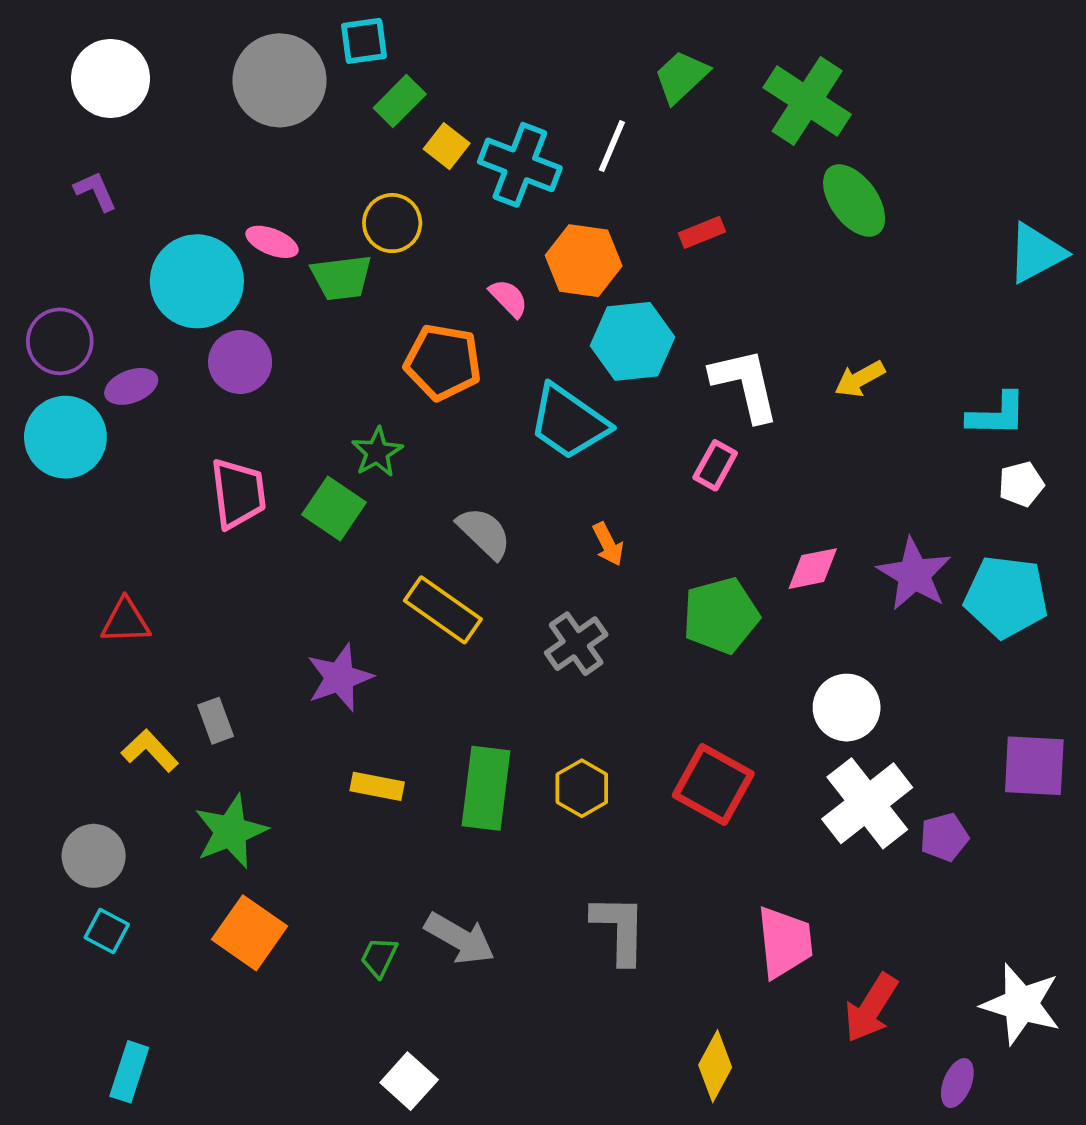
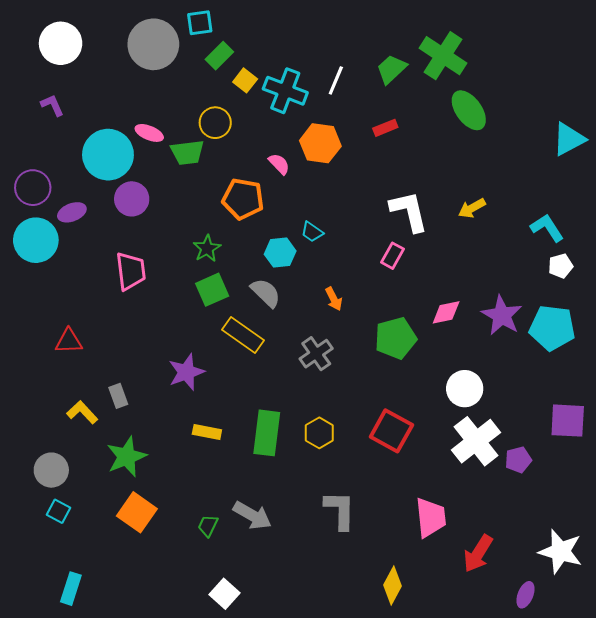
green trapezoid: (681, 77) -> (391, 69), moved
cyan hexagon: (633, 341) -> (280, 253), moved, size x0.7
cyan L-shape: (997, 415) -> (547, 228), turned -124
cyan trapezoid: (569, 422) -> (312, 232), size x0.5
green square: (334, 508) -> (212, 290), moved, turned 32

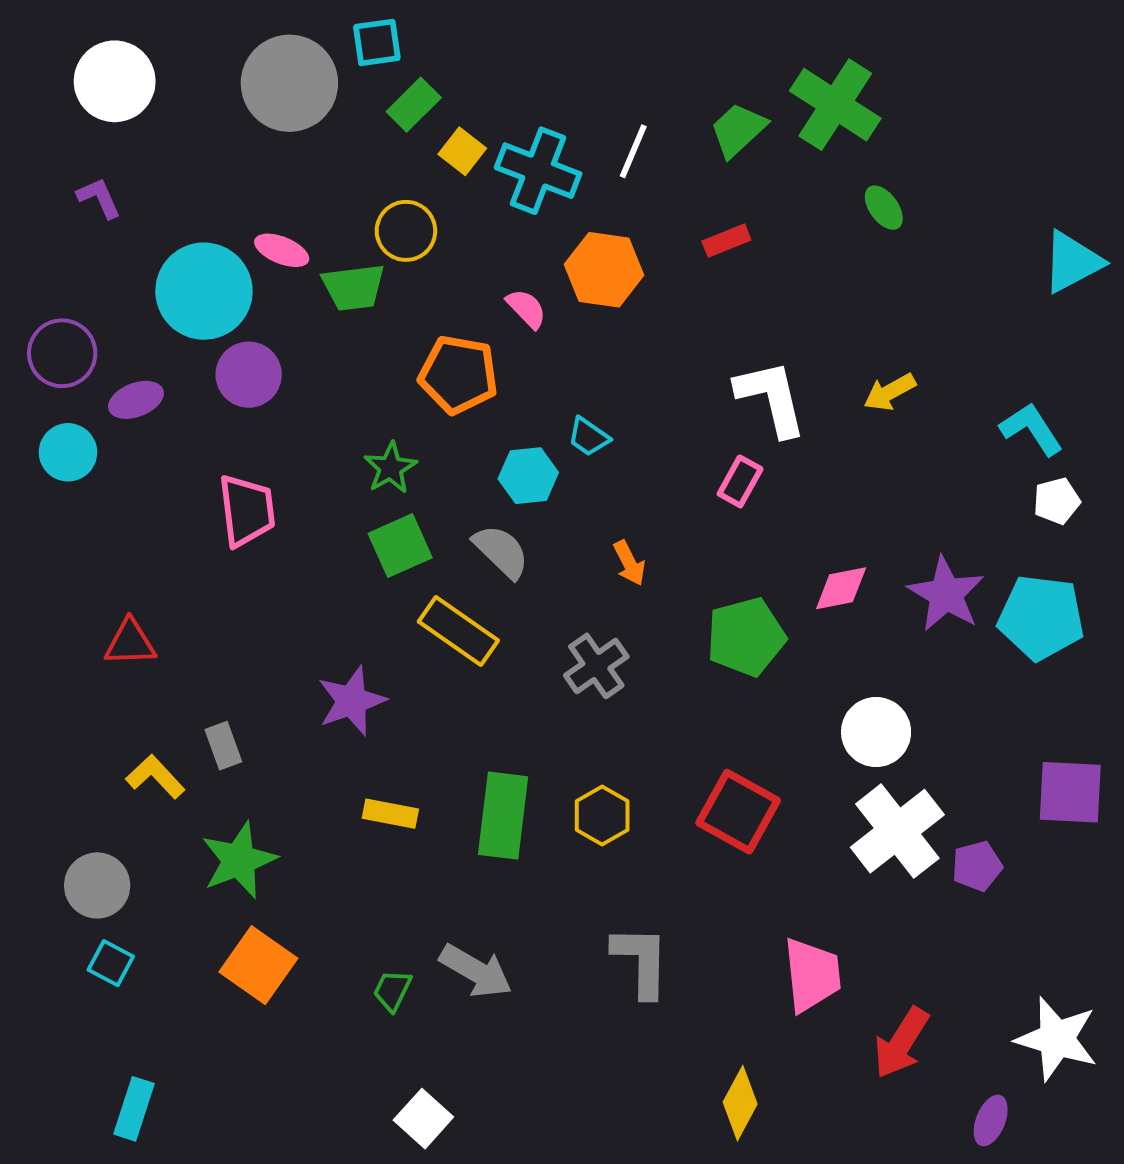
green ellipse: (469, 110) -> (884, 208), size x0.6
cyan circle: (36, 240) -> (68, 452), size x0.7

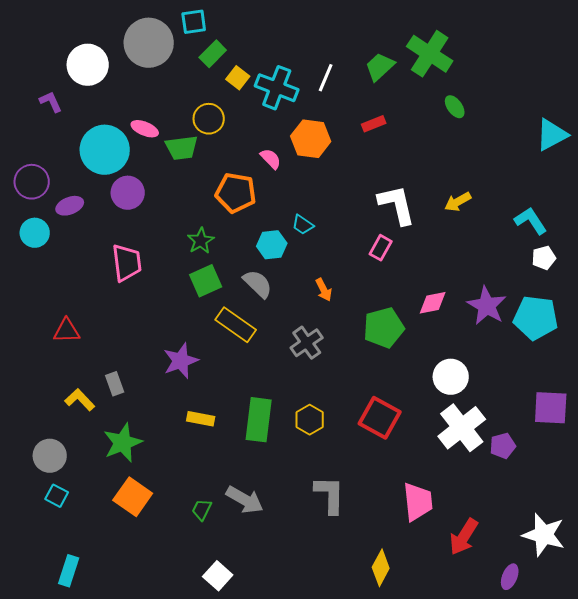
white circle: (115, 81) -> (88, 65), moved

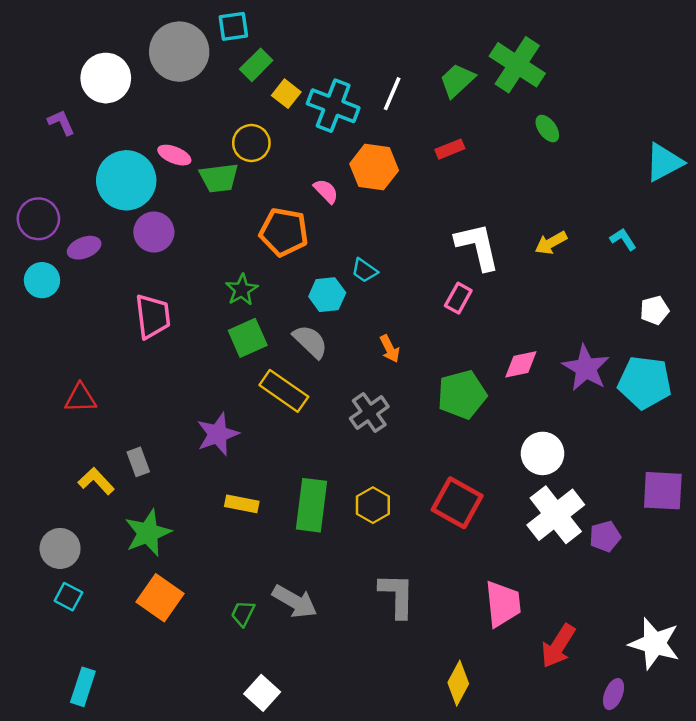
cyan L-shape: (531, 221) -> (623, 239), moved, size x0.7

